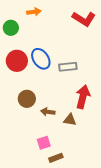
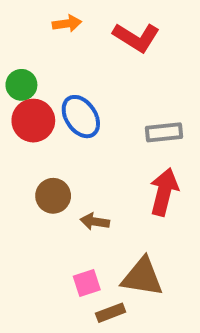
red L-shape: (84, 19) -> (136, 37), moved
green circle: (11, 28) -> (21, 85), moved
gray rectangle: (68, 67) -> (164, 132), moved
brown triangle: (70, 120) -> (142, 277), moved, size x1.6

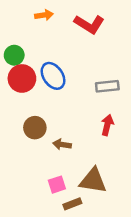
red arrow: (164, 192) -> (107, 125), size x0.7

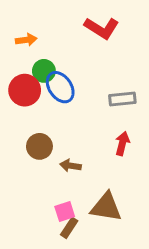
orange arrow: (44, 15) -> (26, 40), moved
green circle: (14, 55) -> (44, 71), moved
brown rectangle: (72, 204) -> (69, 228), moved, turned -36

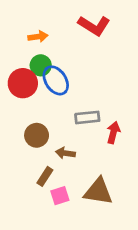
orange arrow: (26, 40) -> (38, 37), moved
gray rectangle: (122, 99) -> (87, 117), moved
brown rectangle: (69, 228) -> (45, 176), moved

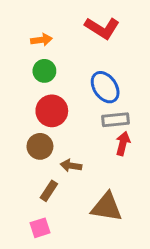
blue ellipse: (56, 80) -> (105, 87), moved
red circle: (23, 83) -> (52, 111), moved
gray rectangle: (87, 117) -> (115, 120), moved
pink square: (60, 196) -> (40, 228), moved

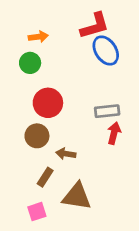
red L-shape: (102, 28) -> (95, 26), turned -48
green circle: (44, 71) -> (30, 63), moved
blue ellipse: (105, 87) -> (106, 51), moved
brown triangle: (107, 207) -> (77, 196), moved

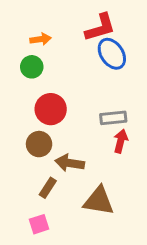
brown arrow: (66, 154) -> (70, 163), size x1.4
brown triangle: (77, 196) -> (99, 201), moved

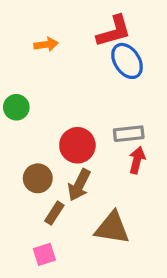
green circle: (32, 67) -> (16, 107), moved
red circle: (51, 109) -> (77, 145), moved
brown circle: (39, 144) -> (38, 178), moved
brown arrow: (70, 163) -> (79, 185), turned -72

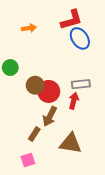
red arrow: (137, 160) -> (74, 101), moved
brown circle: (38, 178) -> (35, 85), moved

